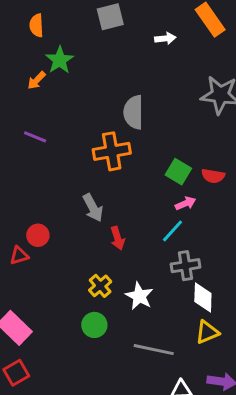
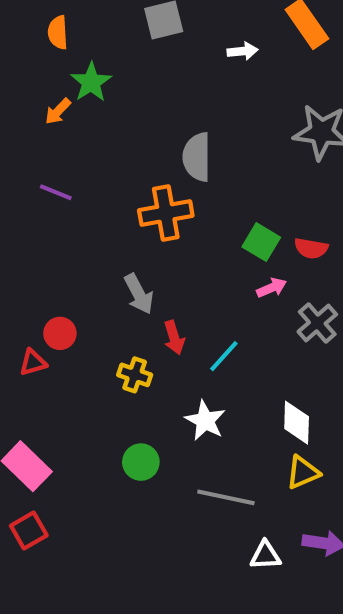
cyan line: (173, 231) -> (224, 356), moved
gray cross: (186, 266) -> (317, 323), moved, turned -32
yellow cross: (100, 286) -> (135, 375), moved, turned -30

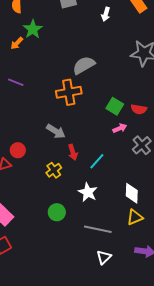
white arrow: (243, 51) -> (106, 14), turned 112
gray semicircle: (197, 157) -> (84, 65), turned 60
gray arrow: (139, 294) -> (56, 131), turned -30
yellow cross: (135, 375) -> (54, 170), turned 35
white triangle: (265, 555) -> (104, 257), moved, turned -42

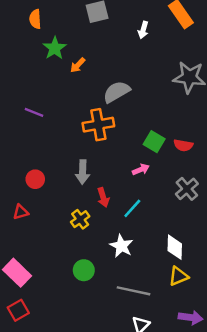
orange arrow: (17, 43) -> (78, 65), moved
pink arrow: (120, 128) -> (141, 169), moved
gray arrow: (56, 131) -> (83, 172), turned 60
red circle: (18, 150) -> (35, 179), moved

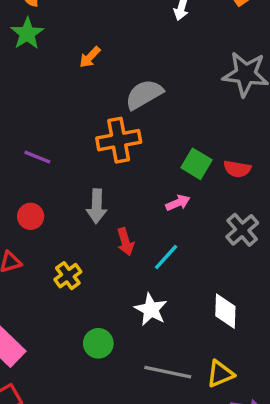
green star: (55, 48) -> (27, 33), moved
purple line: (34, 112) -> (37, 157), moved
yellow cross: (80, 219) -> (68, 276), moved
yellow triangle: (178, 276) -> (220, 374), moved

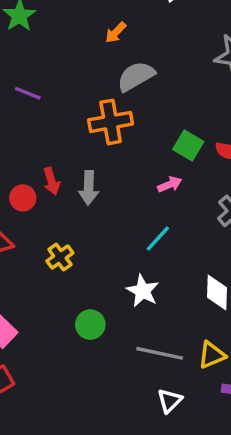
orange arrow: (90, 57) -> (116, 32), moved
purple line: (37, 157) -> (28, 93), moved
red arrow: (125, 242) -> (51, 181), moved

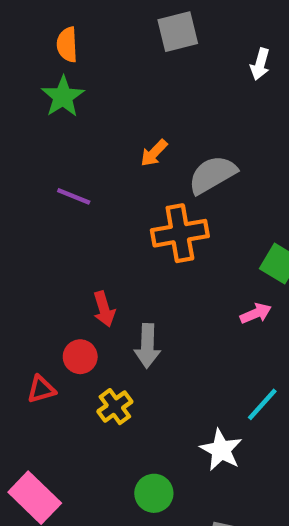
orange arrow: (116, 32) -> (154, 153), moved
gray arrow: (89, 188) -> (147, 346), moved
red circle: (23, 198) -> (80, 357), moved
cyan line: (158, 238) -> (262, 404), moved

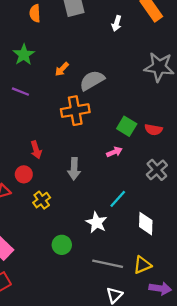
orange semicircle: (67, 45) -> (35, 13), moved
green star: (63, 97) -> (24, 55), moved
gray arrow: (147, 346) -> (74, 169), moved

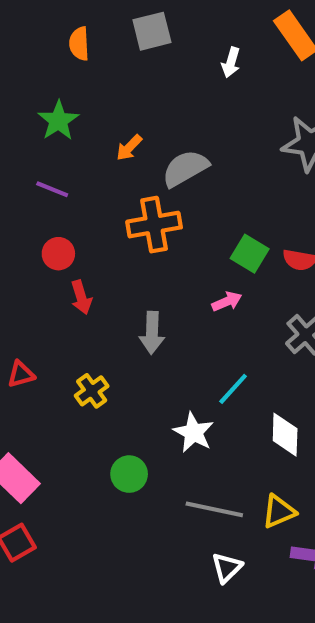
red circle: (24, 174) -> (58, 254), moved

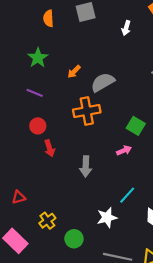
red triangle: (21, 374) -> (19, 197), moved
yellow cross: (92, 391) -> (47, 221), moved
white star: (194, 432) -> (107, 217), turned 30

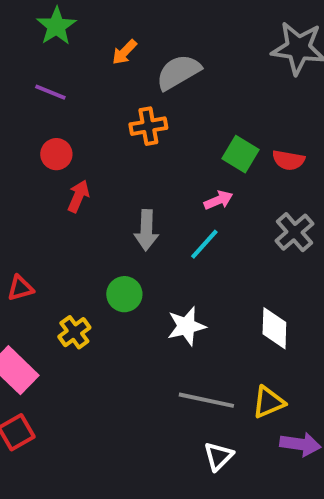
orange cross: (87, 111) -> (148, 126), size x0.7
red arrow: (49, 148) -> (78, 196), turned -140
cyan line: (127, 195) -> (204, 244), moved
green circle: (74, 239) -> (124, 294), moved

